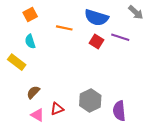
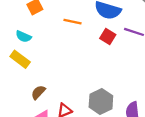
cyan semicircle: (30, 41) -> (23, 36), moved, turned -48

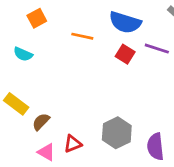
yellow rectangle: (20, 59) -> (16, 104), moved

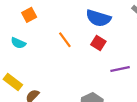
orange line: (82, 36) -> (65, 40), moved, turned 42
purple line: (157, 49) -> (120, 69), moved, turned -30

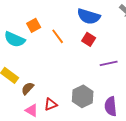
orange square: (29, 15) -> (34, 25), moved
cyan semicircle: (18, 43) -> (15, 39), size x1.5

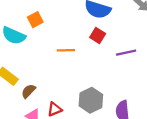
orange line: (58, 36) -> (66, 50), moved, turned -56
purple line: (109, 63) -> (126, 53), moved

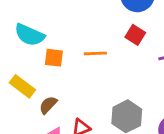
orange square: (35, 20) -> (54, 58), moved, turned 35

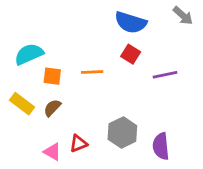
cyan semicircle: (30, 35) -> (29, 54), turned 132
brown semicircle: (48, 105) -> (52, 108), moved

